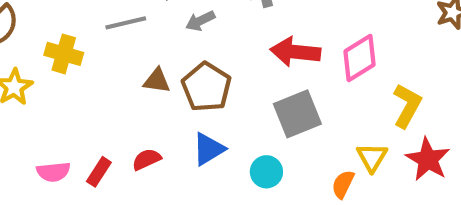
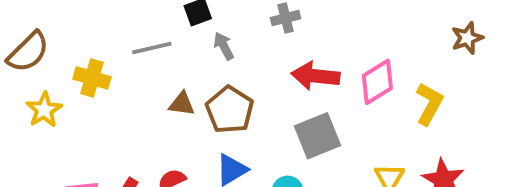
gray arrow: (200, 21) -> (224, 46), turned 88
yellow L-shape: (407, 106) -> (429, 104), moved

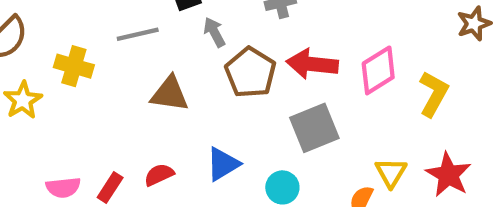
brown triangle: (182, 104) -> (170, 94), size x1.4
brown pentagon: (230, 110) -> (251, 73), moved

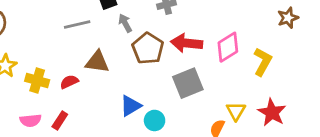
yellow cross: (74, 66) -> (37, 80), moved
red semicircle: (159, 175) -> (69, 82), moved
cyan circle: (282, 187) -> (155, 120), moved

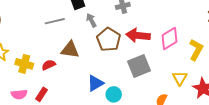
yellow triangle: (236, 111) -> (180, 78), moved

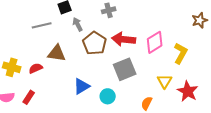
cyan circle: (114, 94) -> (108, 96), moved

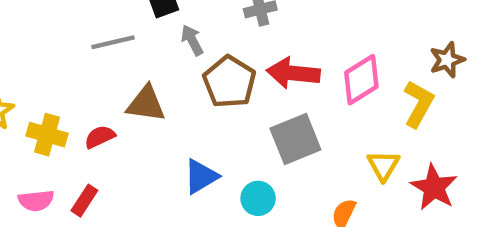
brown star: (200, 20) -> (447, 60), moved

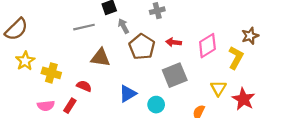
red arrow: (293, 73) -> (174, 42), size x0.6
red semicircle: (100, 137) -> (84, 86), moved, turned 48

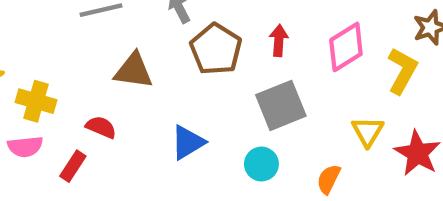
red arrow: (174, 42) -> (279, 40), turned 88
cyan circle: (156, 105) -> (261, 164), moved
pink semicircle: (46, 106) -> (25, 147), moved

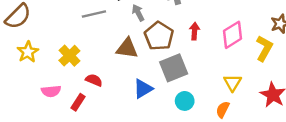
brown triangle: (134, 71) -> (127, 48), moved
yellow cross: (36, 101) -> (69, 56), moved, turned 30
gray square: (281, 105) -> (174, 68), moved
yellow triangle: (368, 131) -> (232, 83), moved

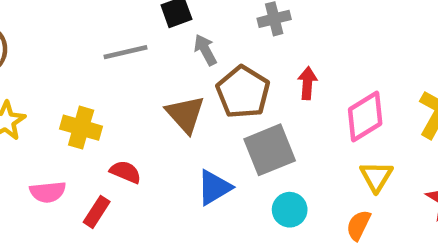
pink diamond: (232, 35) -> (365, 116), moved
brown triangle: (127, 48) -> (185, 114), turned 40
yellow cross: (69, 56) -> (81, 128), turned -30

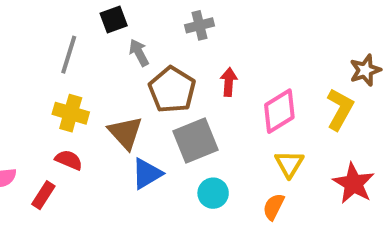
gray line: (125, 52) -> (69, 55), turned -60
brown triangle: (185, 114) -> (125, 133), moved
yellow cross: (81, 128) -> (71, 113), moved

